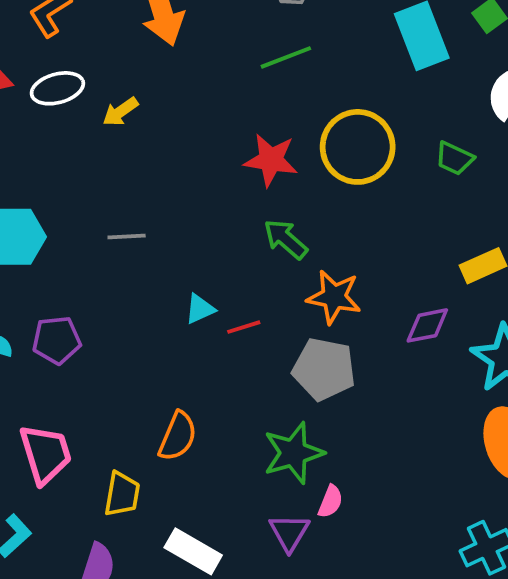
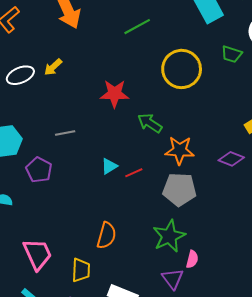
white ellipse: (57, 88) -> (20, 75), moved
green trapezoid: (454, 158) -> (232, 54), moved
red star: (271, 160) -> (115, 94), moved
purple diamond: (427, 325) -> (231, 159), turned 40
purple pentagon: (57, 340) -> (39, 170), moved, turned -30

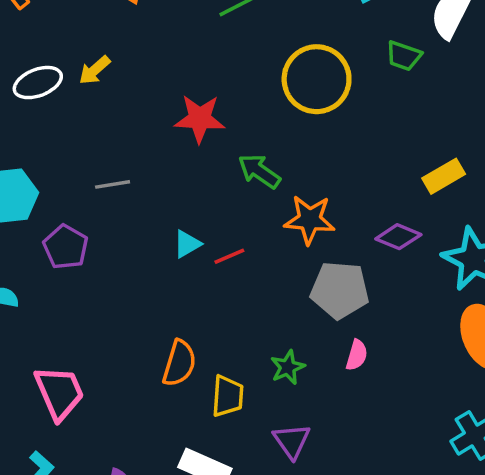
gray pentagon: (179, 189) -> (340, 290), moved
green star: (169, 236) -> (288, 367), size x0.6
pink semicircle: (192, 259) -> (357, 355), moved
yellow trapezoid: (81, 270) -> (228, 396), moved

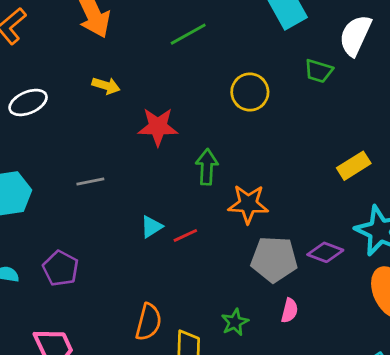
yellow arrow: (95, 70) -> (106, 86), moved, turned -120
yellow circle: (317, 79) -> (250, 92), size x0.7
green arrow: (259, 171) -> (207, 167), turned 60
purple diamond: (398, 237) -> (325, 252), moved
purple pentagon: (66, 247) -> (61, 268), moved

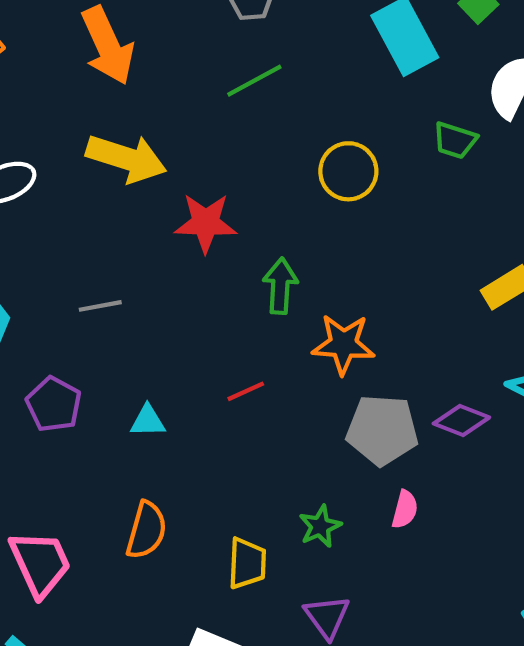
yellow arrow: (106, 86) -> (126, 158), size x1.8
cyan triangle: (151, 227) -> (148, 421), moved, turned 30
purple pentagon: (61, 268) -> (54, 404), moved
orange semicircle: (149, 322) -> (146, 530), moved

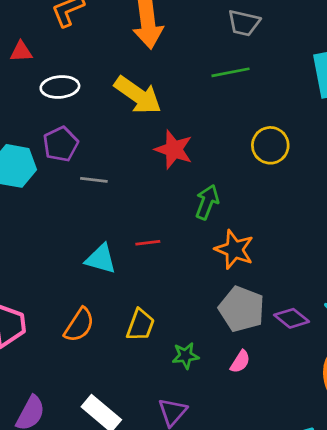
red line: (246, 391) -> (148, 243), moved
purple pentagon: (54, 404) -> (61, 144), moved
cyan triangle: (148, 421) -> (101, 259), size x1.4
yellow trapezoid: (247, 563) -> (140, 325), moved

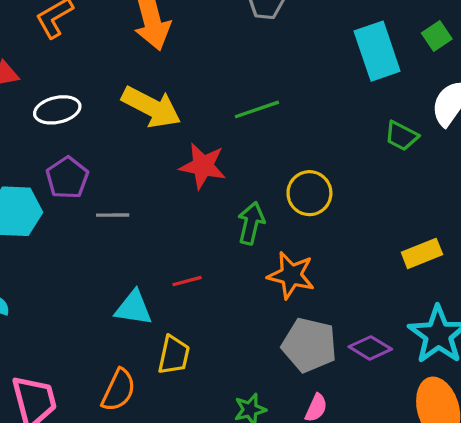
green line: (230, 72) -> (257, 109), moved
yellow circle: (270, 145) -> (309, 193), moved
yellow trapezoid: (140, 325) -> (174, 355), moved

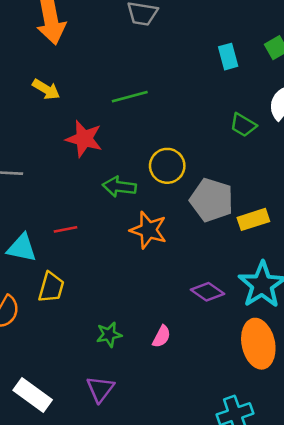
cyan rectangle: (377, 51) -> (228, 57), size x0.6
yellow arrow: (151, 107) -> (46, 89), size x0.6
green arrow: (251, 223) -> (119, 187), turned -100
gray pentagon: (309, 345) -> (212, 200), moved

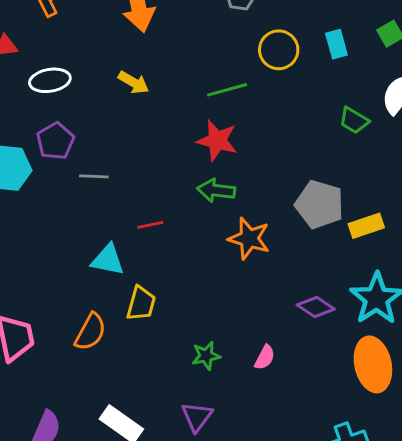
red star: (84, 139) -> (217, 141), moved
yellow circle: (167, 166) -> (279, 50), moved
red line: (66, 229) -> (150, 225), moved

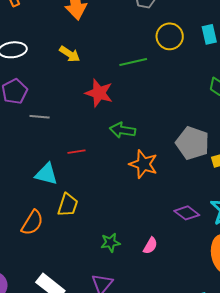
red star: (217, 141) -> (99, 93), moved

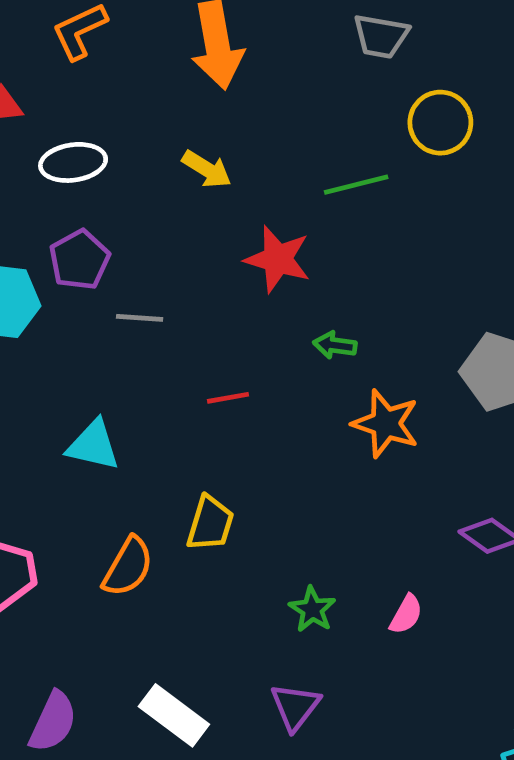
green arrow: (123, 130) -> (335, 345), size x0.7
cyan triangle: (46, 174) -> (93, 445), moved
green star: (110, 243) -> (312, 609), turned -30

